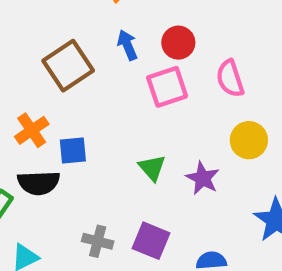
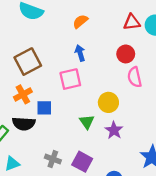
red circle: (178, 43) -> (126, 54), moved
brown square: (68, 66) -> (28, 62), moved
pink square: (167, 87) -> (70, 79), moved
yellow circle: (249, 140) -> (108, 102), moved

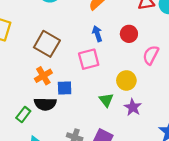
red circle: (126, 54) -> (129, 34), moved
brown square: (28, 62) -> (47, 44), turned -30
pink semicircle: (135, 77) -> (151, 55), turned 42

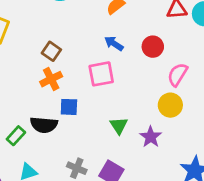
blue arrow: (97, 34) -> (114, 43), turned -42
brown square: (47, 44) -> (51, 51), size x0.6
orange cross: (43, 76) -> (51, 79), moved
yellow circle: (126, 80) -> (170, 105), moved

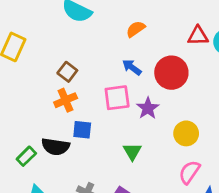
red circle: (153, 47) -> (171, 73), size x1.5
pink semicircle: (178, 75) -> (189, 172), moved
purple star: (151, 137) -> (148, 108), moved

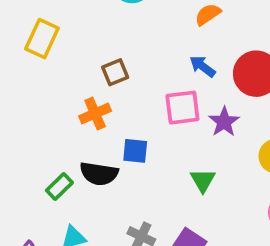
brown square: (67, 72) -> (115, 72), turned 30
orange cross: (66, 100) -> (95, 113), moved

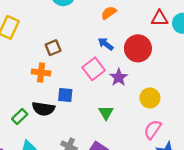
pink square: (182, 108) -> (94, 69), turned -30
orange cross: (95, 113) -> (41, 72), turned 30

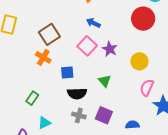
brown square: (53, 48) -> (49, 34), size x1.5
red circle: (138, 48) -> (143, 19), moved
orange cross: (41, 72) -> (43, 57), turned 35
black semicircle: (43, 109) -> (77, 93), moved

